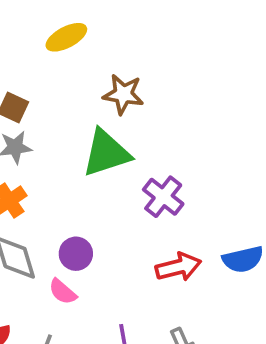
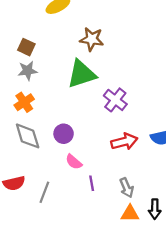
pink semicircle: (63, 292) -> (74, 162), moved

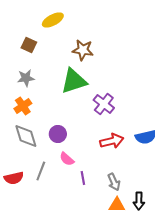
brown square: (26, 47) -> (29, 45), moved
gray line: (44, 192) -> (41, 171), moved

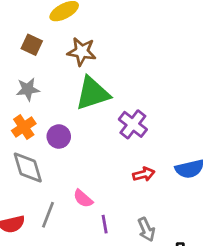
brown star: (83, 50) -> (82, 52), moved
purple circle: (58, 134) -> (59, 137), moved
red arrow: (112, 141) -> (144, 174), size x0.7

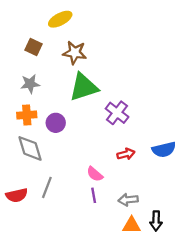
orange cross: (24, 127) -> (27, 115), turned 30
pink semicircle: (83, 199) -> (95, 174), moved
gray arrow: (146, 230) -> (128, 200), turned 108

